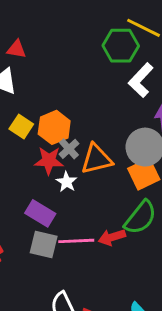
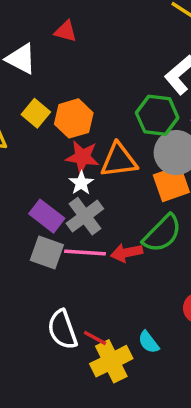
green hexagon: (121, 46) -> (157, 115), moved
red triangle: (16, 49) -> (66, 31), moved
gray cross: (69, 149) -> (85, 216), moved, size x1.5
red star: (49, 161) -> (82, 157), moved

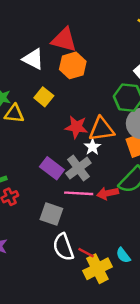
red triangle: (66, 31) -> (64, 40), size x1.6
orange hexagon: (74, 118) -> (73, 65), moved
white star: (81, 183) -> (93, 147), moved
gray square: (47, 252) -> (51, 214), moved

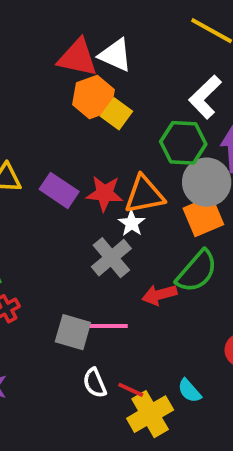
white triangle: (33, 59) -> (115, 55), moved
yellow square: (44, 97) -> (116, 114), moved
purple rectangle: (52, 168) -> (59, 190), moved
pink line: (79, 193) -> (105, 326), moved
white semicircle: (63, 247) -> (95, 383), size x0.7

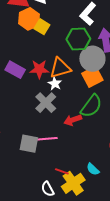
white semicircle: (95, 383) -> (48, 189), moved

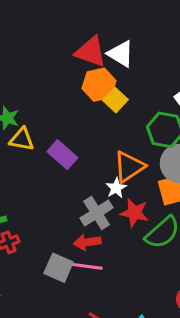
orange triangle: (60, 68) -> (129, 167), turned -30
red star: (39, 69) -> (134, 213), moved
red arrow: (73, 120) -> (87, 242), moved

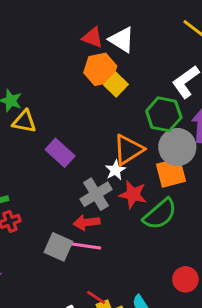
red triangle: (91, 52) -> (93, 37), size x0.7
purple rectangle: (62, 155) -> (60, 153), moved

